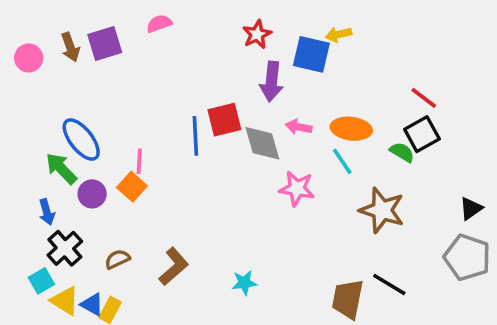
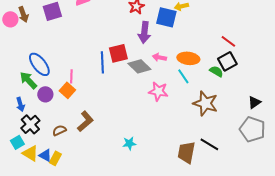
brown arrow: (70, 47) -> (23, 14), moved
gray diamond: (262, 143) -> (139, 66), turned -30
brown L-shape: (174, 266) -> (85, 121), moved

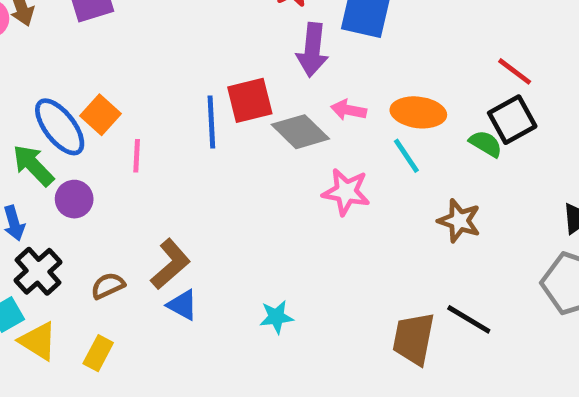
orange square: (67, 90) -> (101, 115), moved
brown star: (205, 103) -> (459, 221), size x0.7
blue triangle: (45, 155) -> (182, 305), moved

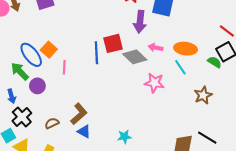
brown star: (459, 221) -> (203, 95), turned 30

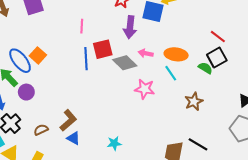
pink line: (64, 67) -> (82, 26), moved

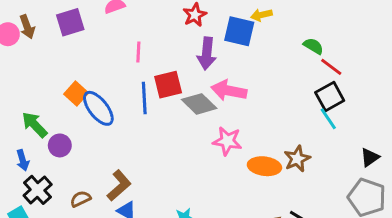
pink arrow: (146, 53) -> (229, 91), size x1.6
orange ellipse: (176, 54) -> (264, 166), moved
blue ellipse: (20, 61) -> (98, 108), moved
green semicircle: (205, 68) -> (313, 46), moved
cyan line: (171, 73) -> (328, 119), moved

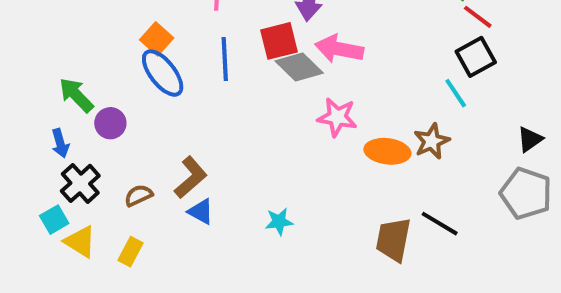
red square: (168, 85) -> (279, 41), moved
orange square: (76, 94) -> (157, 39), moved
cyan line: (328, 119) -> (456, 93), moved

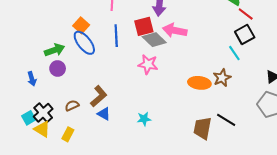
green arrow: (76, 95) -> (54, 50), moved, turned 114
pink star: (337, 117) -> (148, 64), moved
black cross: (80, 183) -> (43, 113), moved

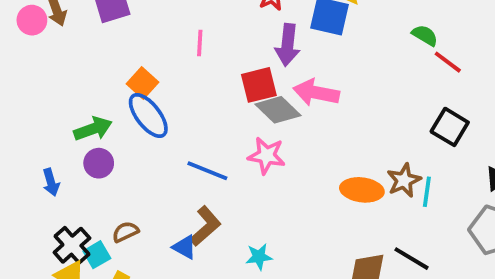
black square: (245, 35) -> (450, 127), moved, turned -30
blue line: (116, 36) -> (207, 171), moved, turned -65
cyan line: (234, 53) -> (427, 192), moved, turned 42
brown L-shape: (99, 96) -> (205, 226), moved
cyan square: (29, 118) -> (97, 255), moved

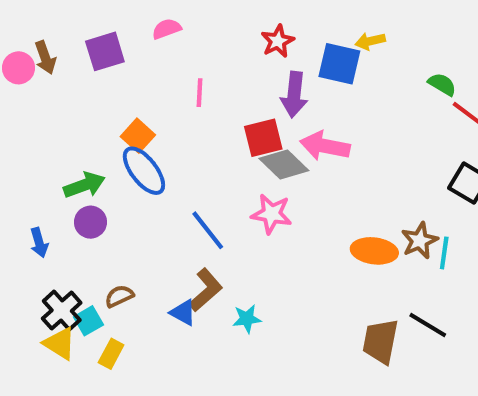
blue line: (207, 171) -> (208, 230), turned 30
cyan star: (259, 257) -> (247, 319), moved

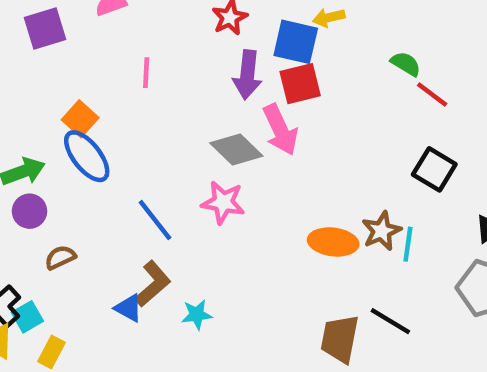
red square: (263, 138) -> (300, 84), moved
pink arrow: (325, 146) -> (280, 130), turned -126
brown semicircle: (119, 296) -> (60, 257), moved

